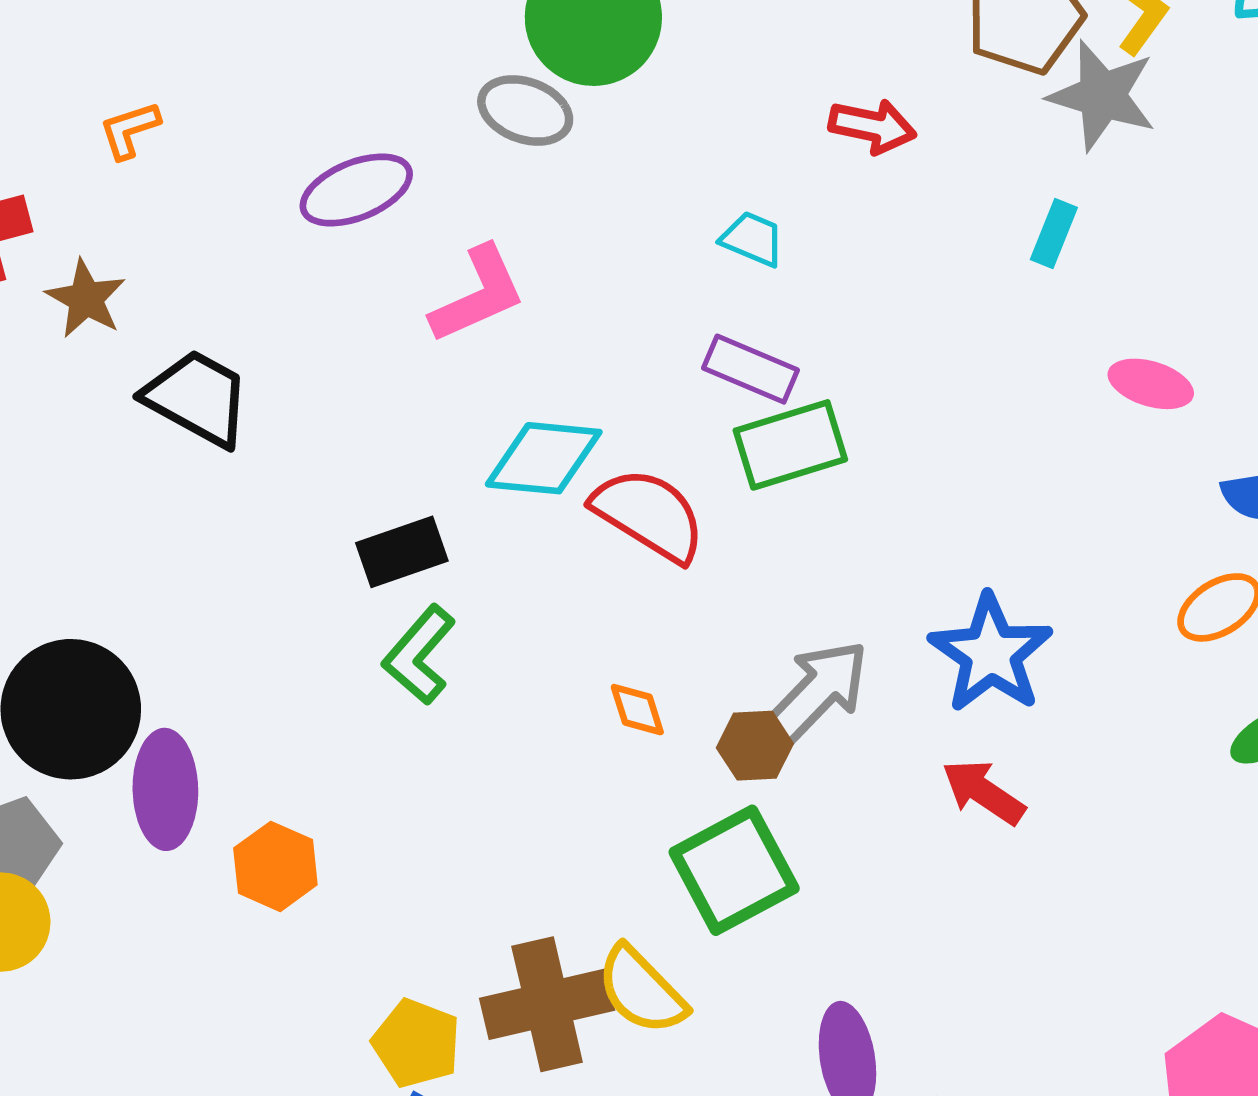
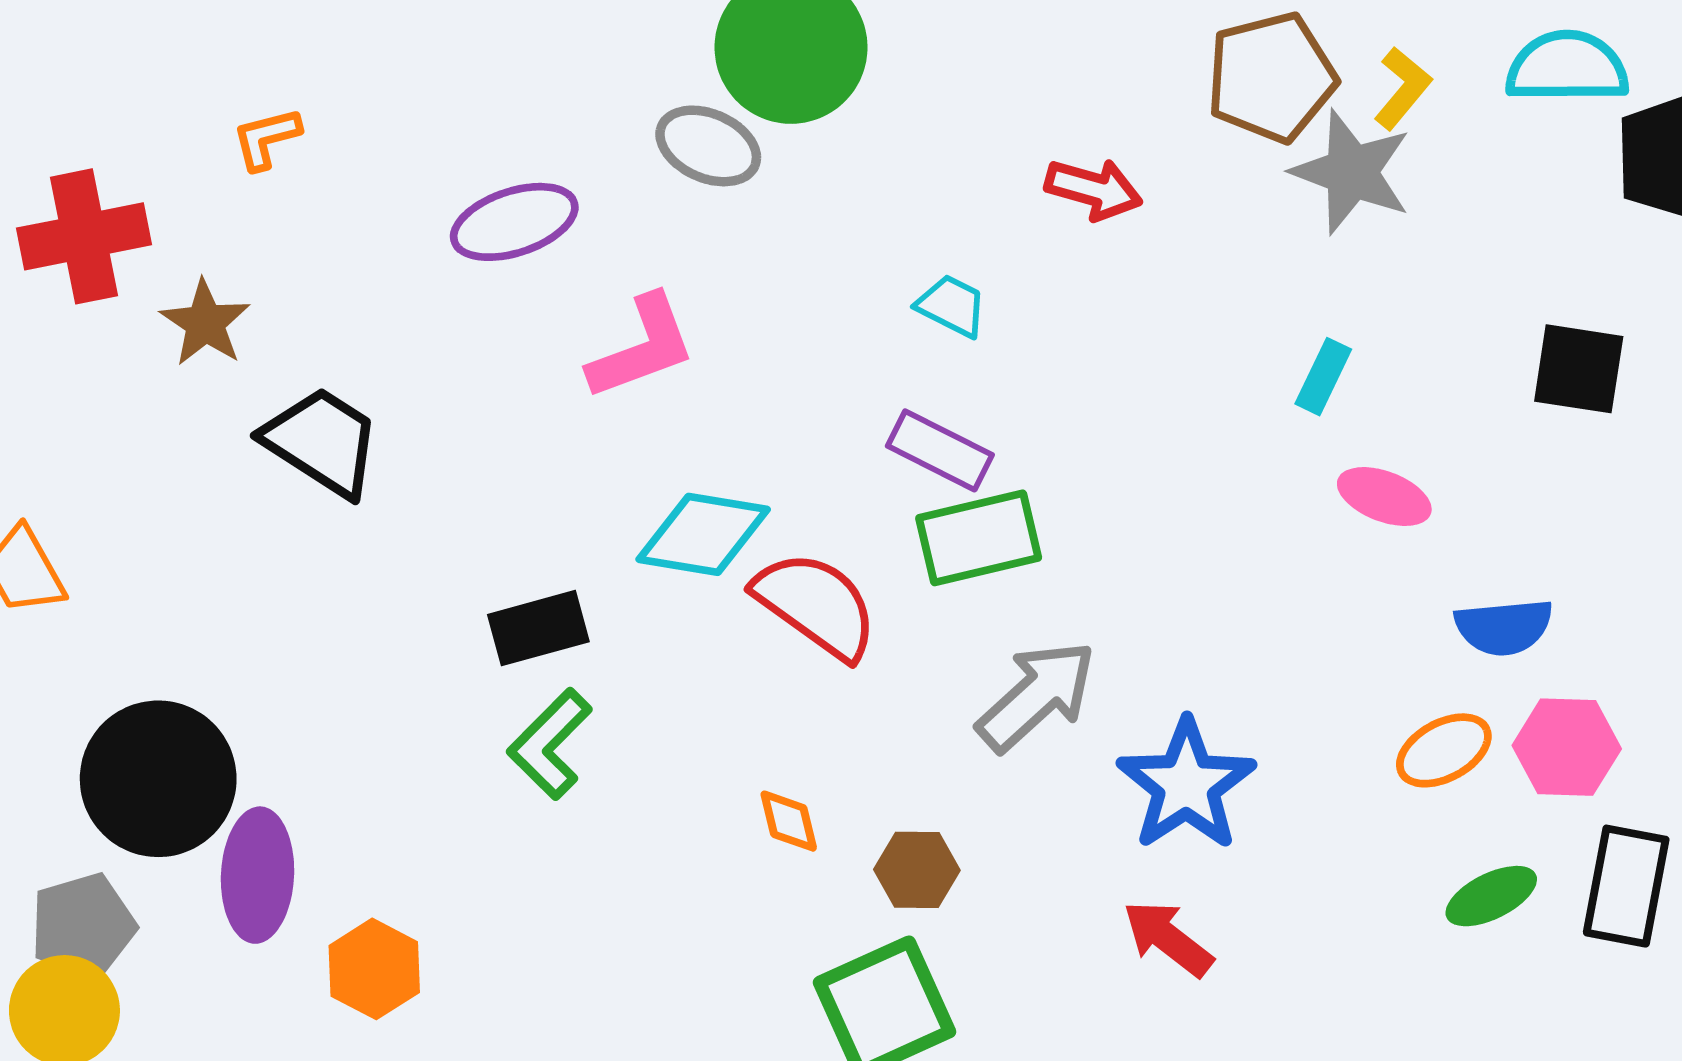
cyan rectangle: (1054, 233) -> (1323, 377), moved
gray arrow: (817, 692) -> (1037, 696), moved

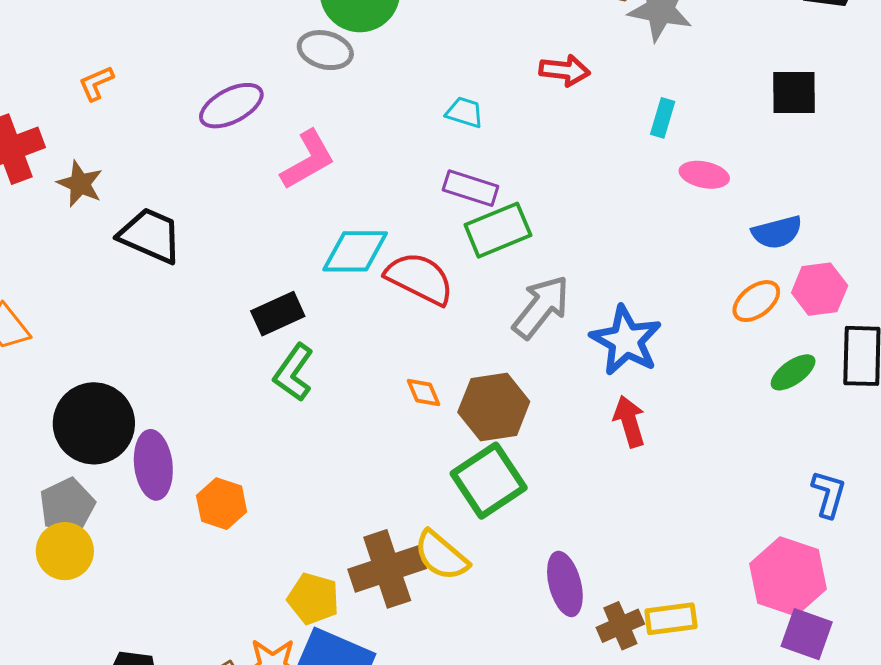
red arrow: (1093, 189) -> (565, 70), moved
brown hexagon: (917, 870) -> (494, 407), size x1.6
red arrow: (1168, 938) -> (629, 421), turned 45

